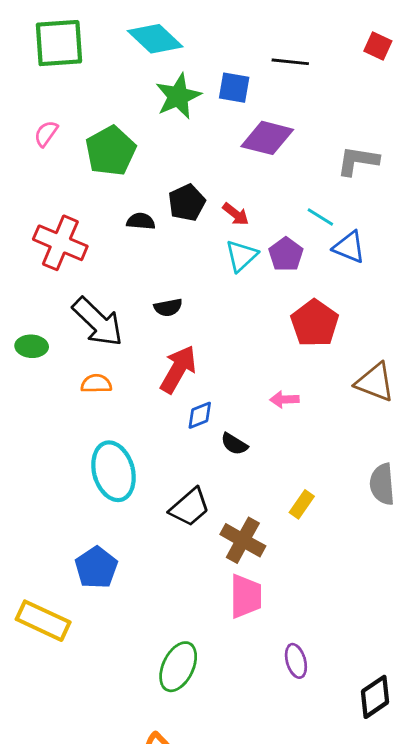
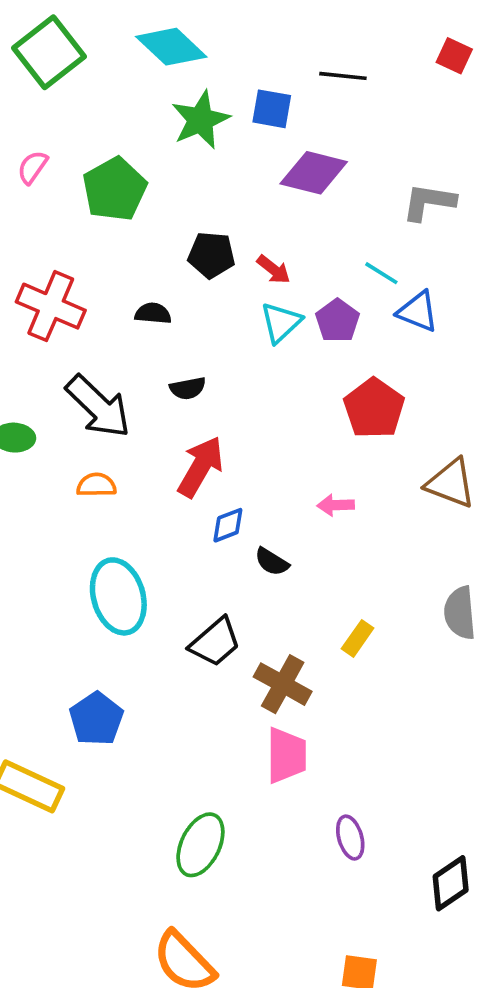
green square: (59, 43) -> (49, 52), turned -34
black pentagon: (187, 203) -> (211, 255), turned 30
black semicircle: (141, 221) -> (153, 313), moved

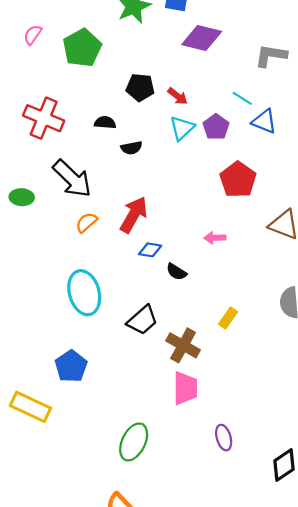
black semicircle: (188, 388) -> (131, 148), moved
orange semicircle: (96, 485) -> (86, 222), moved, turned -40
blue diamond: (228, 525) -> (150, 250), turned 30

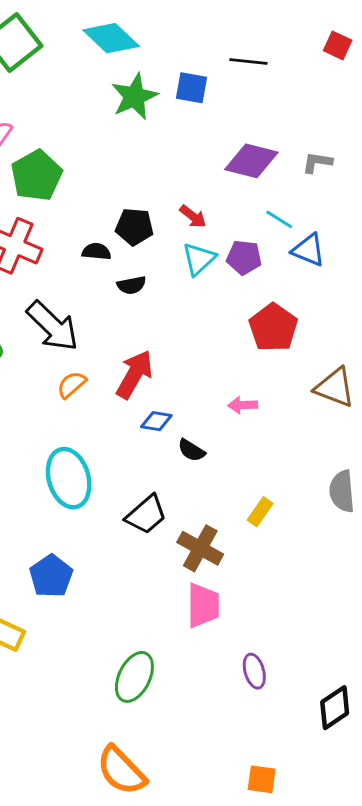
purple diamond: (202, 38) -> (251, 161), moved
green pentagon: (82, 48) -> (36, 176), moved
gray L-shape: (271, 56) -> (317, 162), size x0.7
black pentagon: (140, 87) -> (134, 227), moved
purple pentagon: (216, 127) -> (244, 257), turned -30

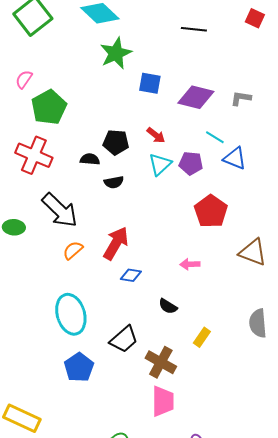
blue square: (191, 88) -> (150, 83), moved
black semicircle: (191, 450) -> (168, 306), moved
blue pentagon: (51, 576) -> (79, 367), moved

